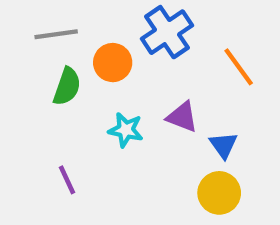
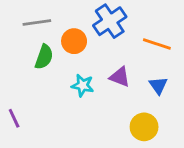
orange line: (239, 67) -> (157, 44), turned -36
blue triangle: (223, 145) -> (158, 85), moved
purple line: (67, 180) -> (14, 118), moved

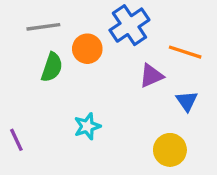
purple triangle: (120, 77) -> (151, 76), moved, turned -45
cyan star: (83, 85) -> (87, 126), moved, turned -30

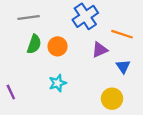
orange circle: (87, 49) -> (58, 46), moved

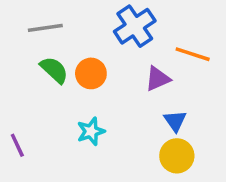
green semicircle: (34, 44) -> (54, 70), turned -66
blue triangle: (123, 66) -> (175, 121), moved

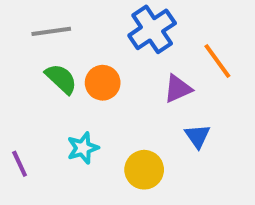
orange line: (193, 54) -> (217, 61), turned 36
cyan star: (91, 131) -> (83, 148), moved
yellow circle: (177, 156) -> (144, 170), moved

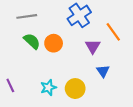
purple triangle: (178, 89) -> (93, 46), turned -35
cyan star: (83, 148) -> (48, 87), moved

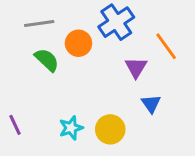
orange circle: (54, 43) -> (78, 43), moved

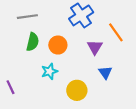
orange circle: (78, 43) -> (58, 45), moved
green semicircle: (47, 60) -> (33, 42), turned 60
cyan star: (71, 128) -> (49, 71), moved

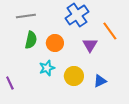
blue triangle: (105, 72) -> (100, 81), moved, turned 40
yellow circle: (77, 90) -> (74, 76), moved

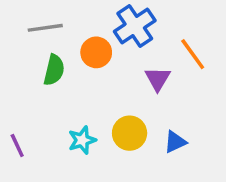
orange circle: (55, 43) -> (96, 52), moved
cyan star: (47, 68) -> (82, 140), moved

